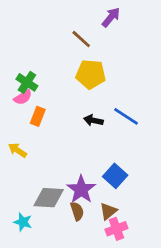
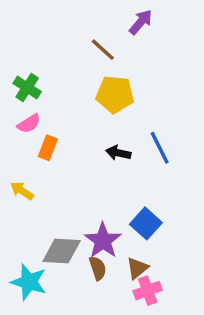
green cross: (27, 82) -> (27, 87), moved
blue line: (126, 116) -> (160, 148), turned 30
cyan star: (23, 222) -> (29, 282), size x1.5

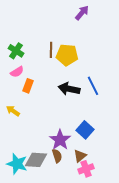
brown line: (103, 50) -> (51, 50), moved, turned 49
black arrow: (118, 153) -> (69, 89), size x1.5
gray diamond: (62, 251) -> (36, 160), moved

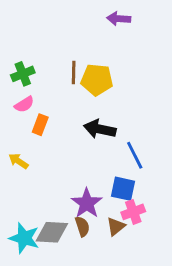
purple arrow: (82, 13) -> (119, 19), turned -126
green cross: (16, 51) -> (23, 74), turned 35
blue line: (93, 86) -> (135, 155), moved
blue square: (85, 130) -> (123, 189), turned -30
pink cross: (86, 169) -> (133, 212), moved

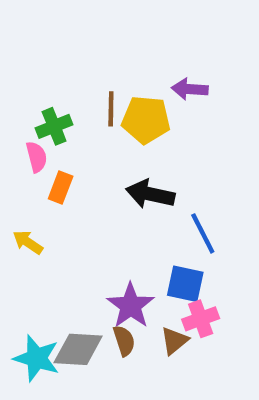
purple arrow: (119, 19) -> (190, 89), moved
green cross: (23, 74) -> (54, 126), moved
pink semicircle: (24, 104) -> (37, 157), turned -72

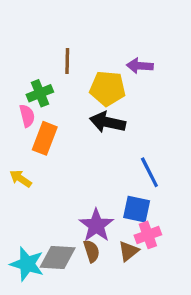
brown line: (111, 109) -> (67, 61), moved
orange rectangle: (61, 188) -> (45, 138), size x1.4
black arrow: (150, 194) -> (108, 122), moved

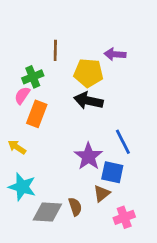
pink semicircle: (27, 116) -> (22, 95), turned -132
purple star: (96, 225) -> (88, 156), moved
pink cross: (148, 235) -> (124, 217), moved
brown triangle: (129, 251) -> (102, 193), moved
cyan star: (27, 264) -> (22, 187), moved

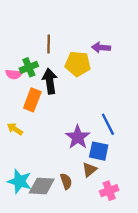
pink semicircle: (22, 95) -> (14, 74), moved, turned -119
black arrow: (88, 101) -> (50, 81), moved, turned 70
cyan star: (22, 187) -> (20, 181), moved

